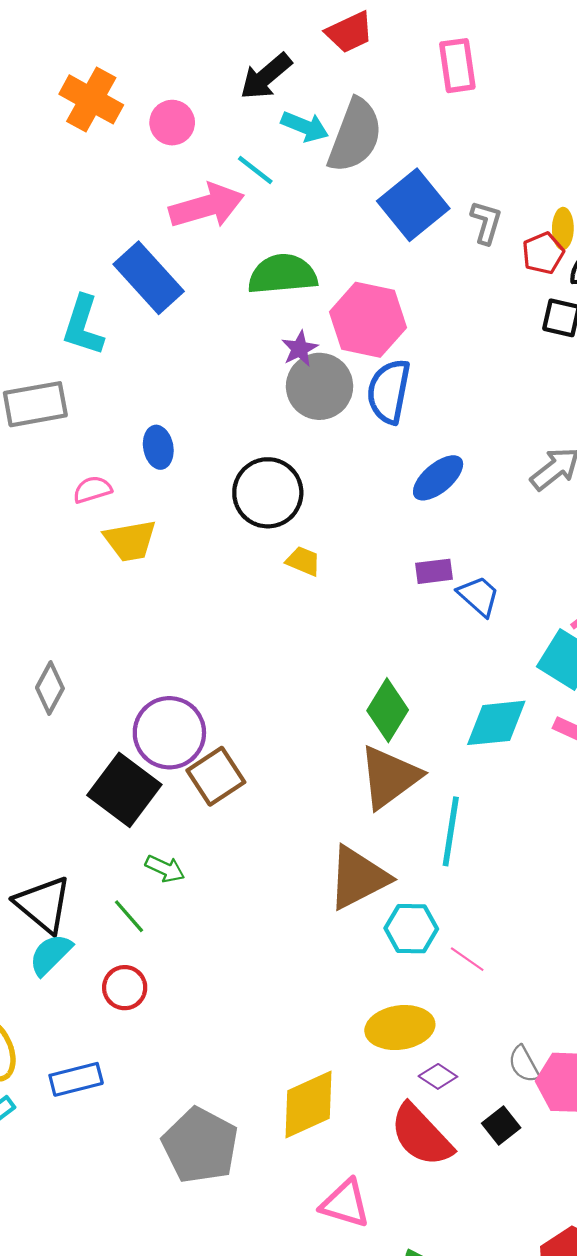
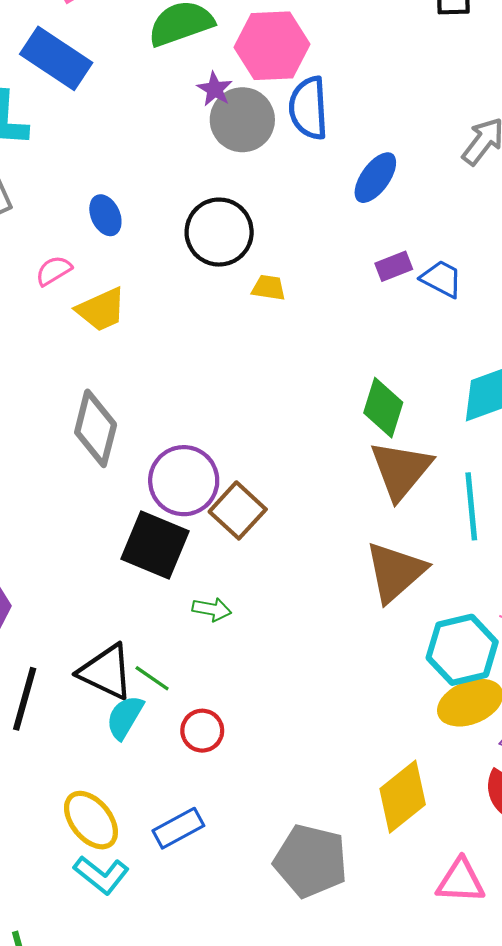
gray diamond: (50, 688) -> (96, 428), moved, size x1.5
green line: (129, 916) -> (152, 678), moved
cyan hexagon: (411, 929) -> (462, 650), moved, size x1.4

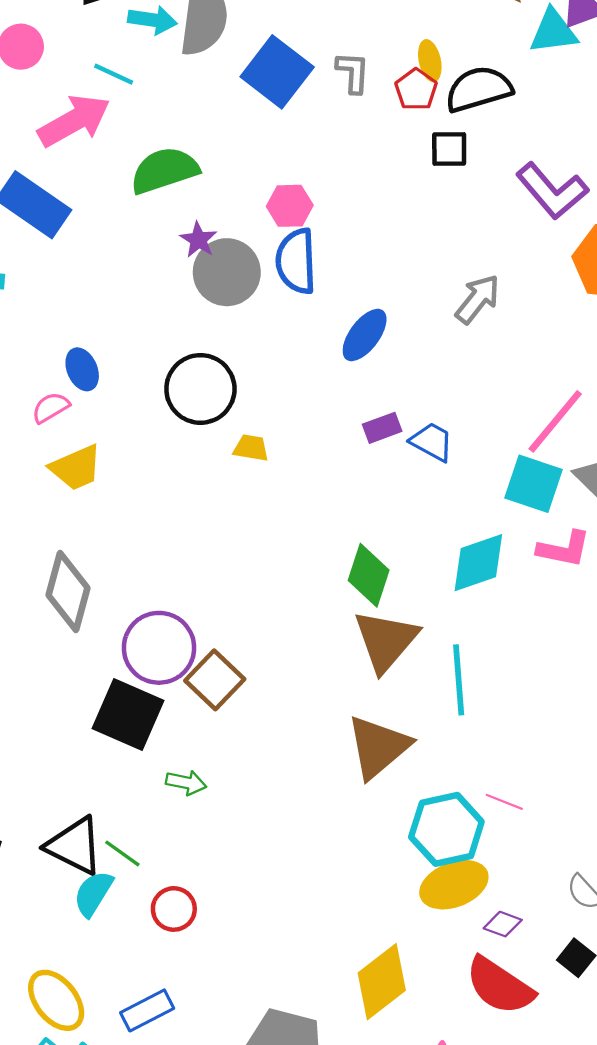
pink hexagon: (272, 46) -> (290, 206), moved, size x0.6
pink semicircle: (54, 271) -> (51, 408), moved

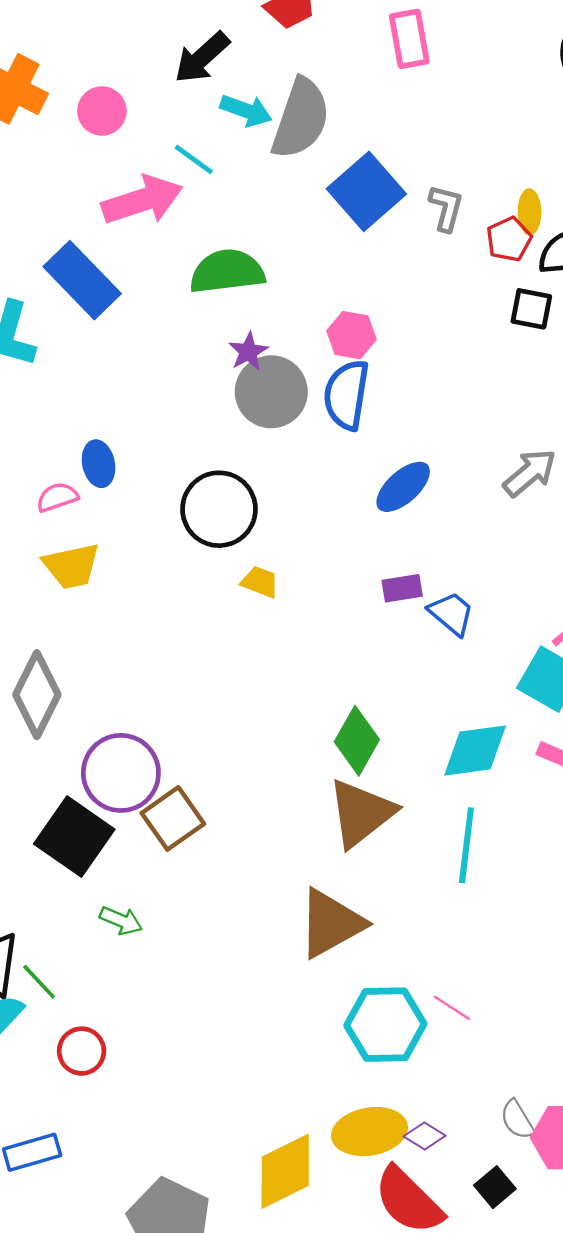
cyan line: (459, 680) -> (466, 845), moved
yellow ellipse: (454, 885) -> (370, 1132), moved

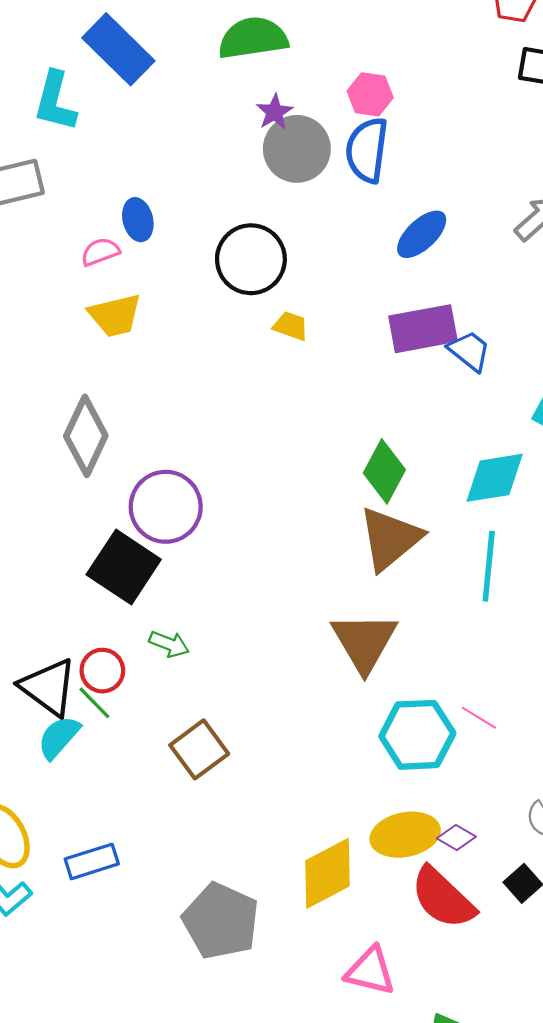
purple rectangle: (402, 588) -> (423, 329), size x1.8
brown square: (173, 818) -> (199, 749), moved
brown triangle: (331, 923) -> (364, 642), turned -30
red circle: (82, 1051) -> (102, 671), moved

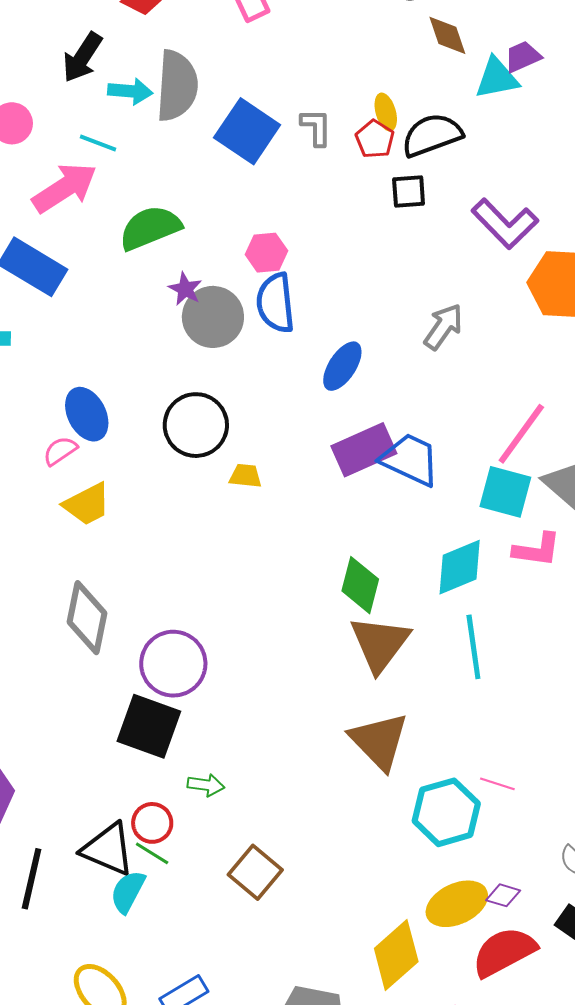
blue ellipse: (138, 220) -> (87, 414), size x1.4
blue trapezoid: (469, 351) -> (410, 460), size x1.5
red semicircle: (443, 898) -> (504, 952), turned 122

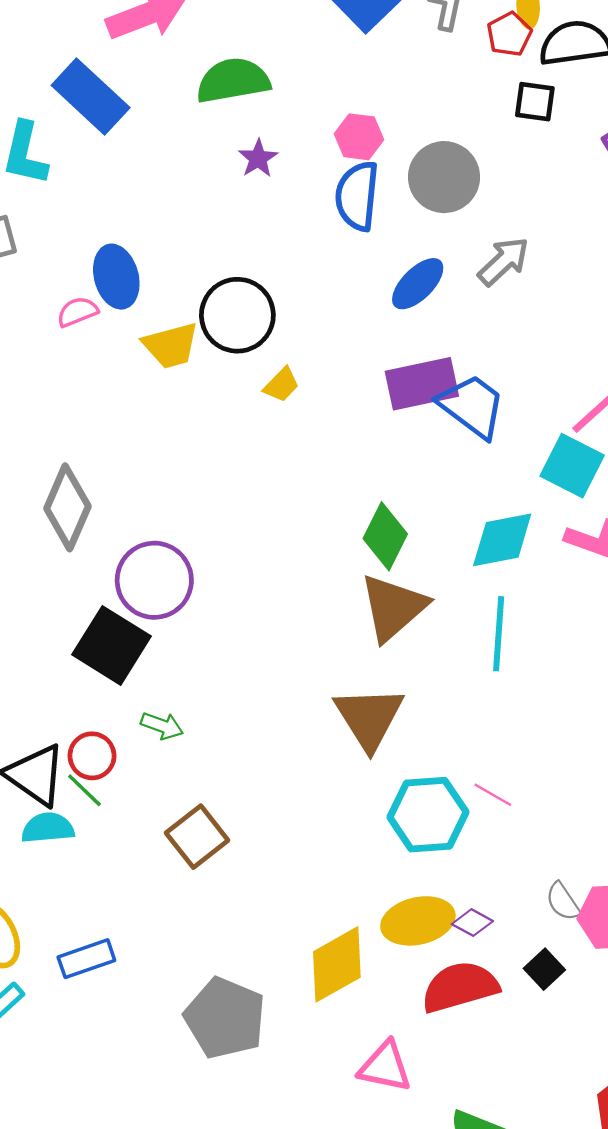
gray circle: (213, 317) -> (444, 177), moved
gray arrow: (443, 327) -> (504, 261), moved
yellow trapezoid: (246, 476) -> (281, 385), turned 116
yellow trapezoid: (87, 504) -> (171, 345), moved
cyan semicircle: (128, 892) -> (48, 828), turned 45

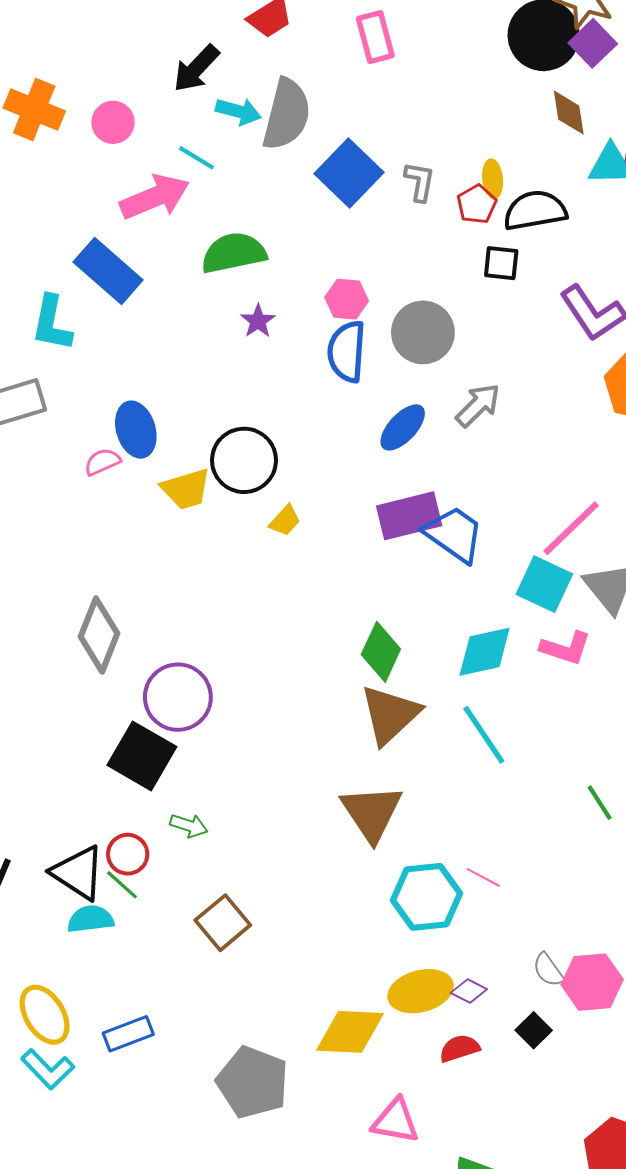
cyan line: (499, 634) -> (484, 735), turned -36
yellow diamond: (337, 964) -> (350, 1032), turned 34
red semicircle: (460, 987) -> (459, 1048), size x0.6

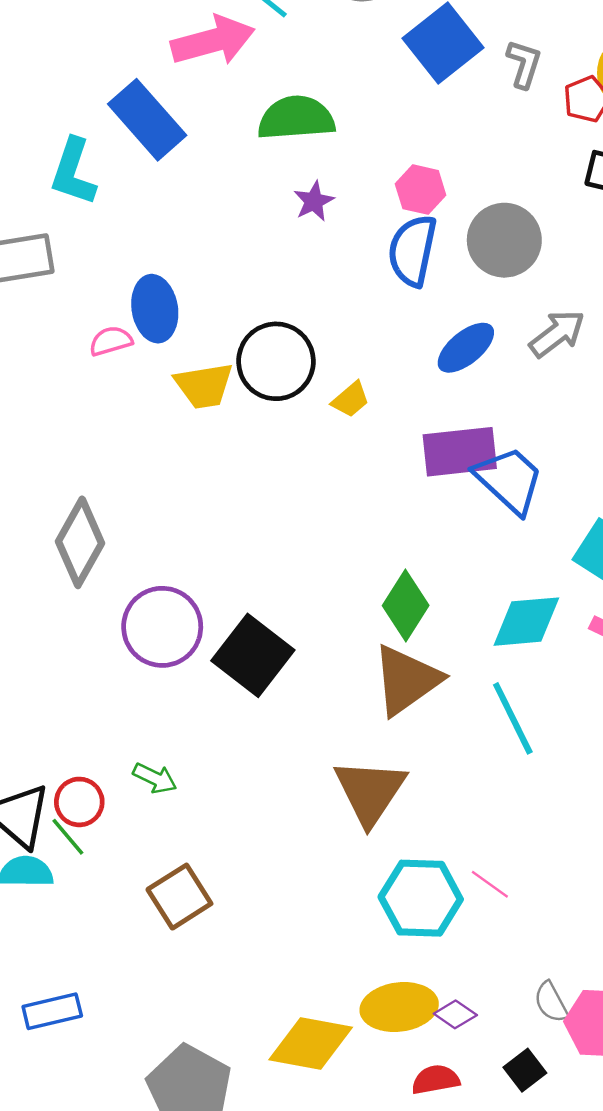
yellow trapezoid: (285, 521) -> (351, 400), moved
black square: (142, 756) -> (253, 655), moved

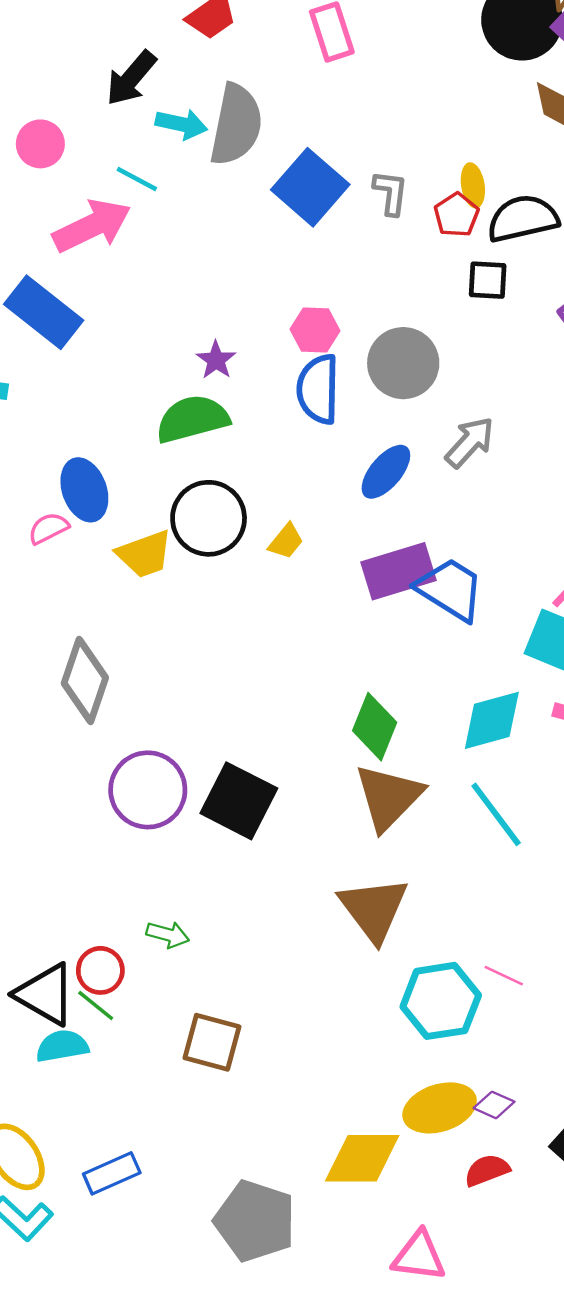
green semicircle: (296, 118) -> (192, 419), moved
gray diamond: (80, 542) -> (85, 680), moved
brown square: (179, 897) -> (212, 1042), turned -32

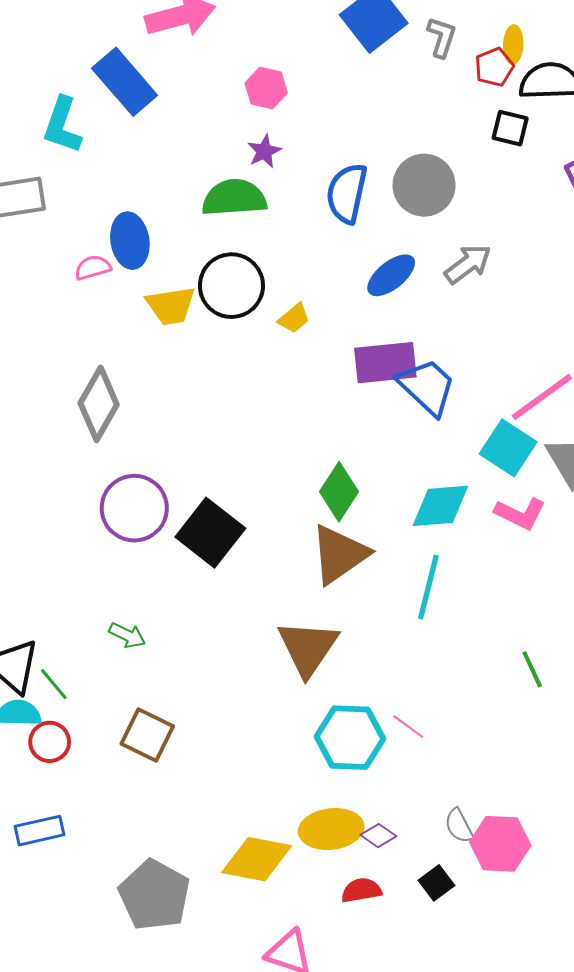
pink hexagon: (315, 330) -> (266, 88), moved
cyan line: (496, 814) -> (428, 587), turned 40
red circle: (100, 970) -> (50, 742), moved

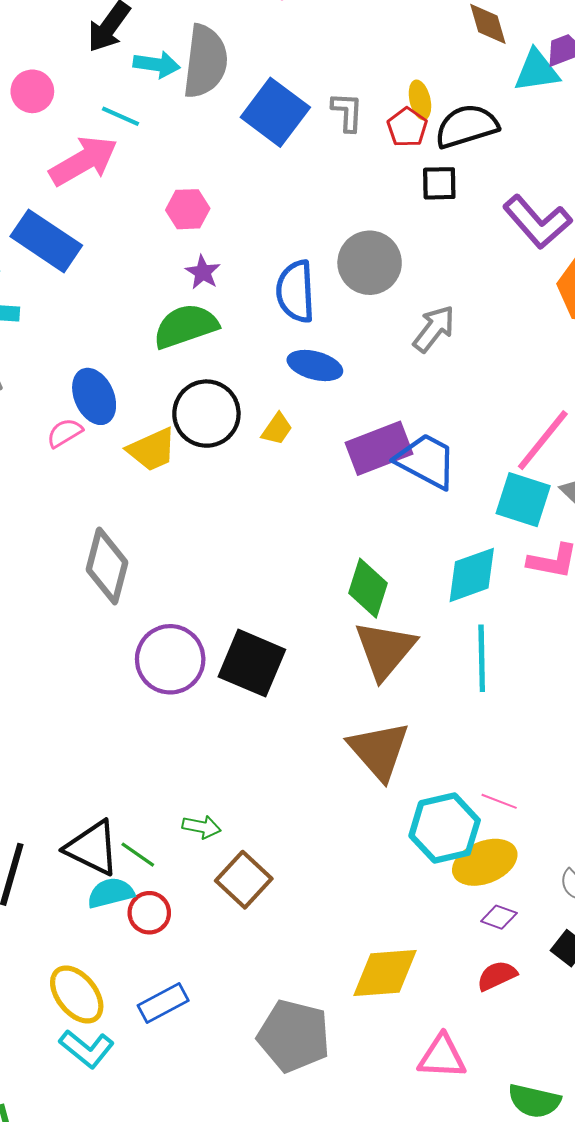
blue ellipse: (391, 275) -> (315, 365), moved, turned 69
green arrow: (127, 635) -> (202, 827), moved
brown square: (147, 735) -> (244, 880), turned 32
yellow ellipse: (331, 829) -> (485, 862), moved

